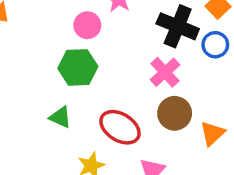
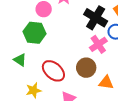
pink cross: (165, 72) -> (98, 44), moved
orange triangle: (212, 133) -> (106, 83), turned 42

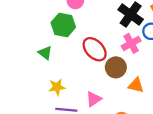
red ellipse: (53, 71) -> (95, 49), moved

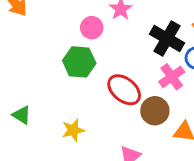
green triangle: (45, 53) -> (22, 115), moved
yellow star: (57, 87) -> (73, 130), moved

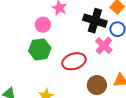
red ellipse: (124, 90) -> (74, 61), turned -45
brown circle: (155, 111) -> (97, 85), moved

